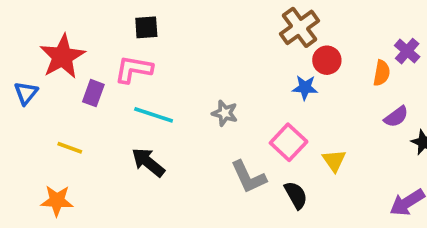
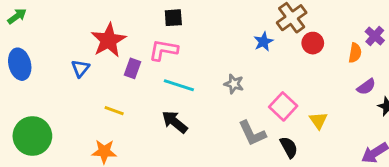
blue star: (305, 88) -> (263, 42), moved, turned -30

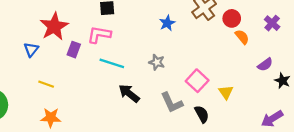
blue star: (263, 42) -> (167, 23), moved
red circle: (313, 43) -> (232, 18), moved
orange semicircle: (355, 53) -> (242, 37), moved, turned -49
yellow line: (114, 111) -> (46, 84), moved
black arrow: (175, 122) -> (129, 93), moved

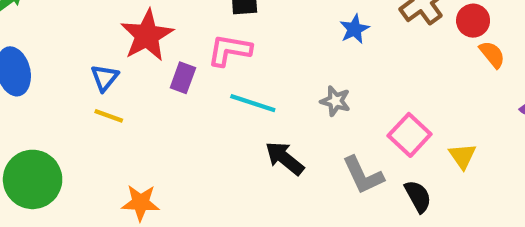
yellow line: (46, 84) -> (109, 116), moved

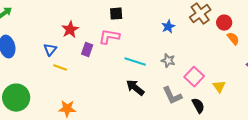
red star: (147, 35) -> (70, 30), size x0.7
gray star: (335, 101) -> (168, 61), moved
cyan line: (253, 103) -> (135, 62), moved
yellow line: (109, 116) -> (60, 68), moved

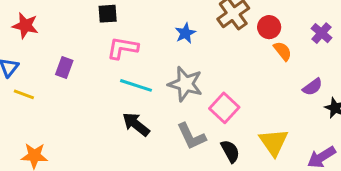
red star: (70, 30) -> (25, 26), moved, turned -30
pink L-shape: (109, 37) -> (123, 48), moved
gray star: (168, 61) -> (185, 84), size x1.6
yellow triangle: (219, 87) -> (274, 142), moved, size x1.5

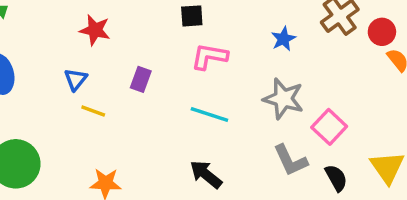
cyan line: (136, 85) -> (209, 115), moved
black arrow: (136, 124) -> (206, 174), moved

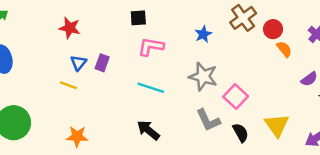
blue triangle: (76, 79) -> (78, 63), moved

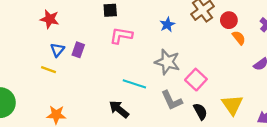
cyan line: (151, 88) -> (134, 84), moved

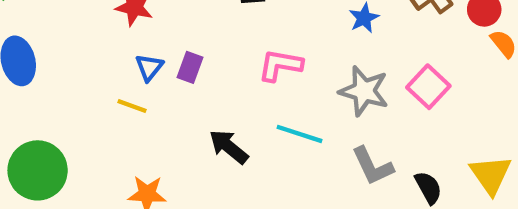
pink L-shape: (121, 36) -> (280, 65), moved
pink square: (196, 80) -> (428, 87), moved
black arrow: (119, 109) -> (229, 147), moved

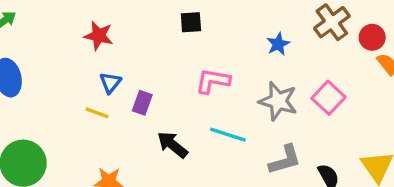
purple rectangle: (190, 67) -> (142, 103), moved
gray L-shape: (373, 166) -> (285, 160), turned -81

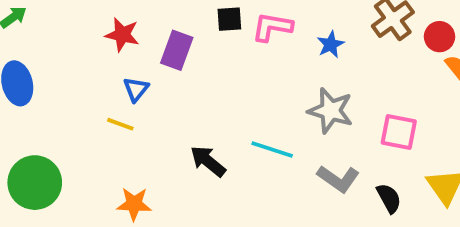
pink L-shape: (213, 81) -> (272, 27), moved
pink square: (329, 98) -> (399, 132), moved, turned -32
purple rectangle: (142, 103) -> (177, 50), moved, size x1.4
gray L-shape: (285, 160) -> (338, 179), turned 51

